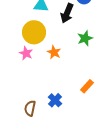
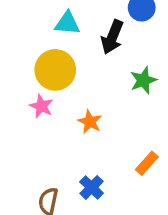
orange star: (54, 52) -> (90, 122), moved

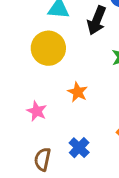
pink star: (41, 106) -> (37, 111), moved

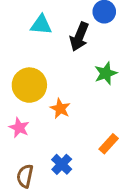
yellow circle: (48, 48) -> (29, 85), moved

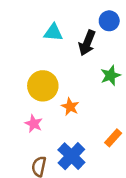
blue cross: (62, 164) -> (71, 156), size x1.5

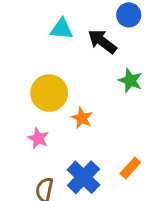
black arrow: (87, 43) -> (102, 41), turned 105
green star: (110, 75) -> (130, 81), turned -30
orange rectangle: (113, 138) -> (130, 168), moved

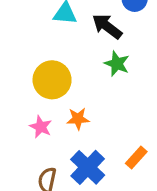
green star: (130, 81) -> (117, 64), moved
orange star: (82, 118) -> (78, 119), moved, turned -30

